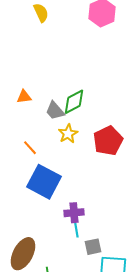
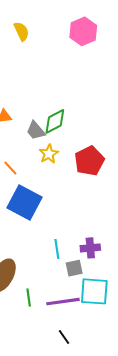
purple cross: (74, 213) -> (90, 248), moved

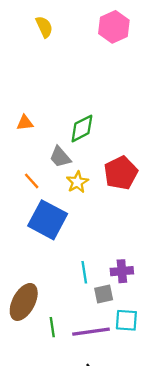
gray trapezoid: (36, 131) -> (60, 157), moved
yellow star: (49, 154) -> (77, 182), moved
cyan square: (94, 291) -> (126, 320), size x0.7

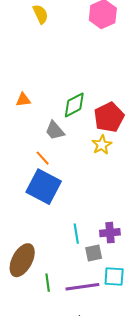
red pentagon: (121, 173) -> (109, 117), moved
orange line: (32, 181) -> (43, 158), moved
yellow star: (77, 182) -> (102, 145), moved

